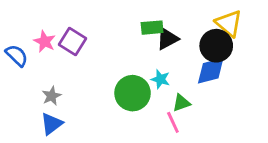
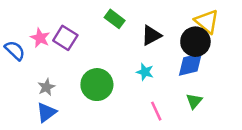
green rectangle: (152, 28) -> (115, 19), moved, turned 42
green circle: (133, 93) -> (97, 85), moved
green triangle: (181, 103) -> (194, 101), moved, turned -30

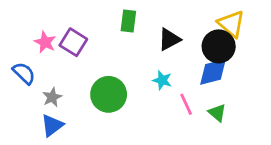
green rectangle: (115, 19) -> (128, 21), turned 60
blue semicircle: (15, 50) -> (24, 73), moved
green triangle: (194, 101) -> (217, 113), turned -30
pink line: (156, 111) -> (186, 104), moved

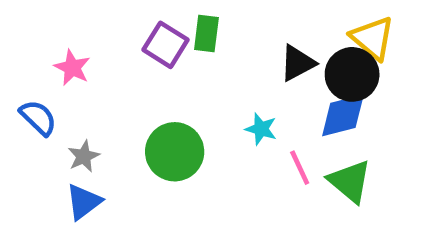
black triangle: (169, 39) -> (297, 63), moved
purple square: (73, 42) -> (166, 45), moved
green triangle: (217, 113) -> (350, 181), size x1.5

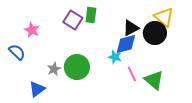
blue diamond: (343, 115) -> (126, 44), moved
gray star: (84, 156) -> (54, 69), moved

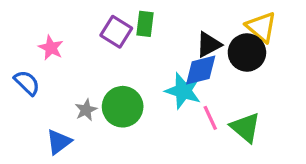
cyan star: (115, 57) -> (183, 91), size x1.6

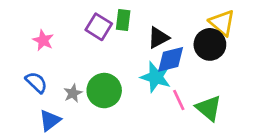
black triangle: (209, 45) -> (158, 38), moved
blue semicircle: (27, 83) -> (36, 82), moved

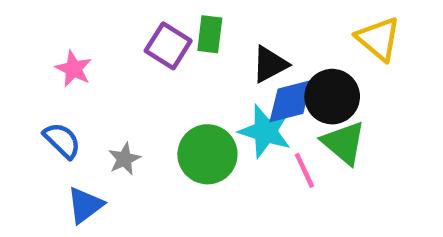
black circle: (210, 44) -> (332, 97), moved
green circle: (104, 91) -> (207, 154), moved
green triangle: (209, 108) -> (344, 143), moved

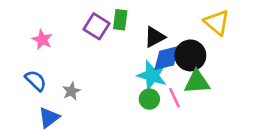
green triangle: (344, 143) -> (197, 82), turned -44
green circle: (207, 154) -> (149, 99), moved, size x0.6

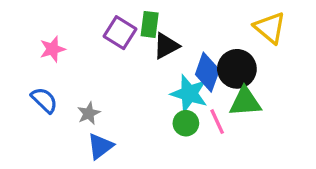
black triangle: (155, 37) -> (166, 46), moved
pink star: (42, 40) -> (52, 49), turned 30
blue diamond: (167, 58) -> (207, 72), turned -56
blue triangle: (49, 118) -> (100, 146), moved

